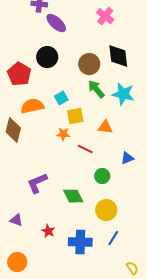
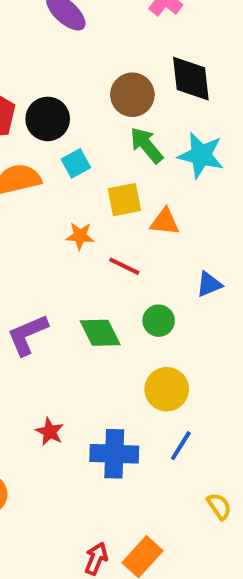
black circle: (47, 57) -> (48, 119), moved
yellow square: (75, 116) -> (124, 200), moved
green diamond: (73, 196) -> (100, 333), moved

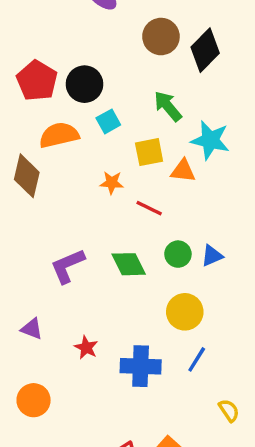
black diamond: (191, 79) -> (205, 50), turned 51
brown circle: (132, 95) -> (161, 37), moved
cyan star: (201, 155) -> (210, 140), moved
blue triangle: (209, 284) -> (212, 256), moved

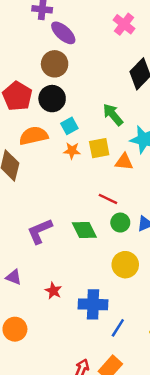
brown circle: (161, 37) -> (55, 64), moved
orange star: (112, 183) -> (72, 151), moved
red line: (149, 208) -> (108, 199), moved
blue line: (197, 359) -> (118, 328), moved

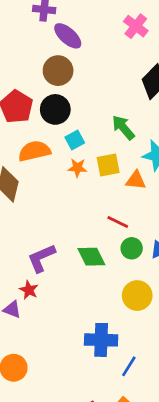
red star: (53, 291) -> (29, 290), moved

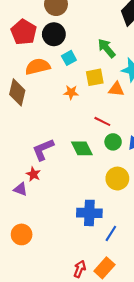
orange star: (77, 168) -> (71, 92), moved

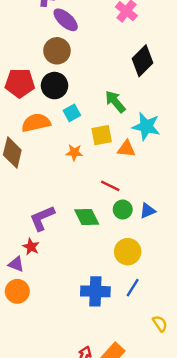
red pentagon: (24, 32) -> (20, 83), turned -30
blue line: (111, 233) -> (133, 288), moved
orange circle: (22, 234) -> (17, 291), moved

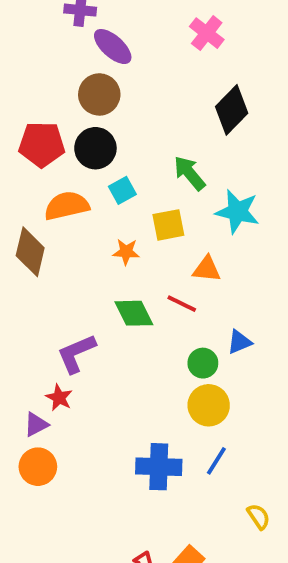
orange triangle: (126, 149) -> (207, 269), moved
green circle: (123, 210) -> (203, 363), moved
green diamond: (87, 217) -> (134, 313), moved
purple triangle: (16, 264) -> (36, 424), turned -49

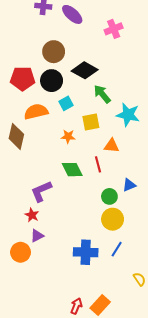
pink cross: (207, 33) -> (114, 29), moved, turned 30
purple ellipse: (113, 47) -> (72, 14), moved
black diamond: (232, 110) -> (85, 70), moved, turned 75
red line: (182, 304) -> (98, 164), turned 49
purple triangle: (36, 424) -> (37, 236), moved

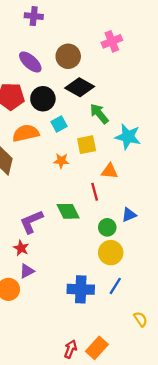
purple ellipse: (72, 14) -> (30, 62), moved
brown circle: (54, 52) -> (68, 56), moved
green diamond: (72, 170) -> (68, 211), moved

